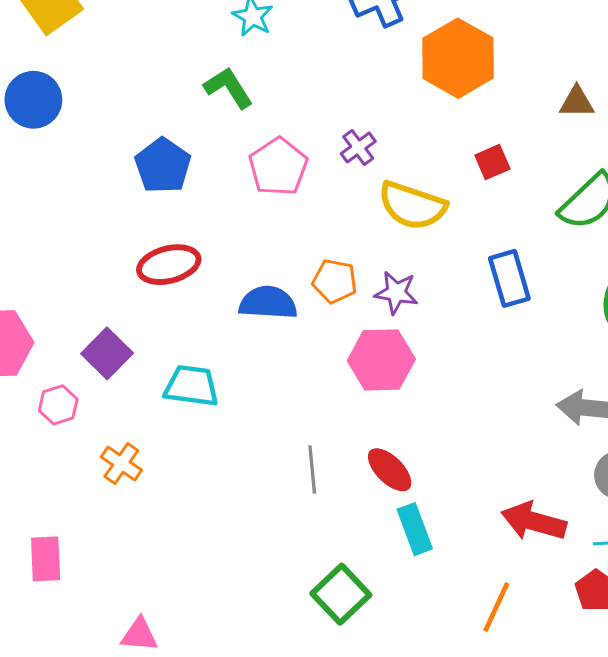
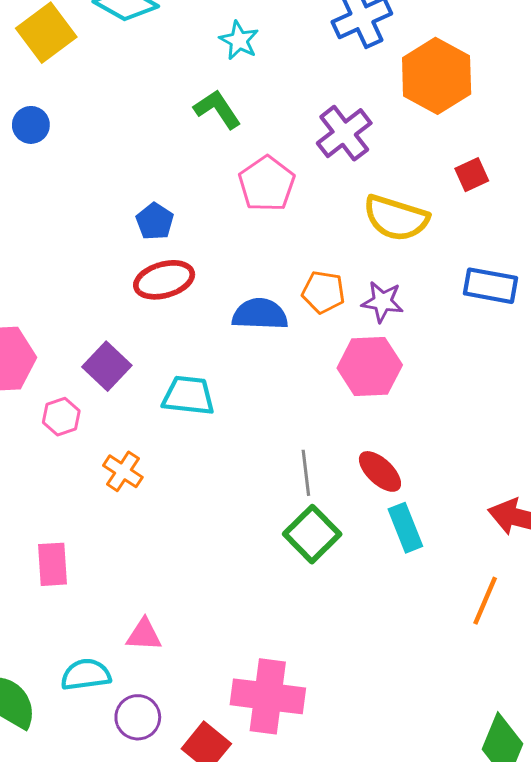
blue circle: (33, 100) -> (31, 125), size x0.7
purple cross: (358, 148) -> (344, 133), moved, size x1.6
blue pentagon: (163, 166) -> (155, 221), moved, size x0.7
blue rectangle: (509, 278) -> (491, 286), turned -62
green square: (341, 594) -> (312, 534), moved

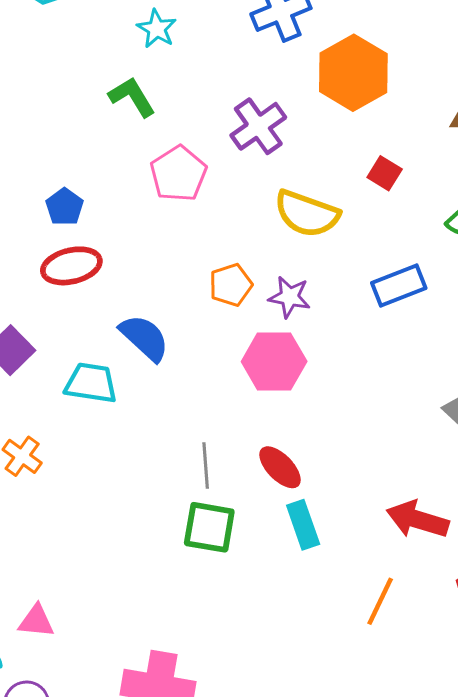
red square: (472, 175) -> (385, 173), turned -36
blue rectangle: (491, 286) -> (399, 286), turned -34
orange pentagon: (323, 292) -> (231, 285), turned -30
blue semicircle: (260, 314) -> (144, 338), moved, turned 38
green square: (312, 534) -> (209, 527), turned -38

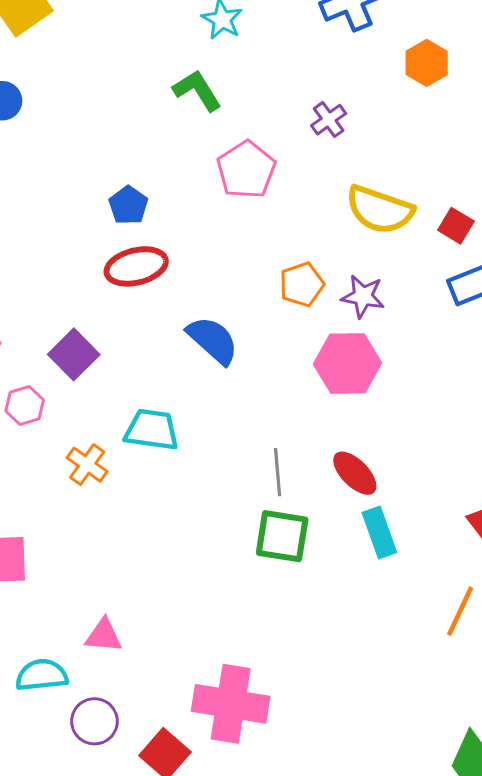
orange hexagon: (353, 73) -> (427, 63), size x0.6
purple cross: (258, 126) -> (329, 120), size x0.6
red square: (385, 173) -> (456, 226), moved
cyan trapezoid: (91, 383) -> (152, 430), moved

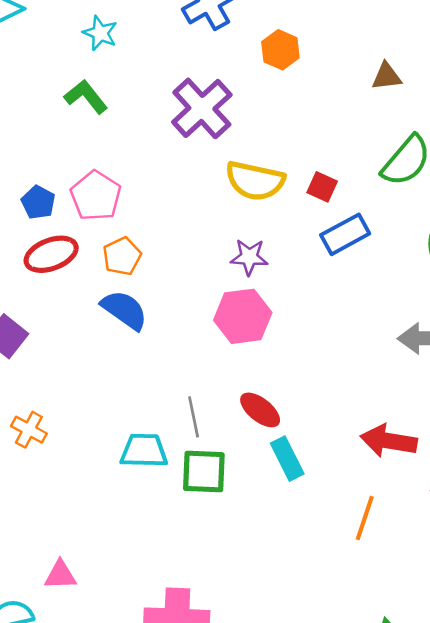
purple cross: (329, 120) -> (202, 108), size x2.0
pink pentagon: (246, 170) -> (96, 196), moved
orange pentagon: (302, 284) -> (122, 256), moved
cyan trapezoid: (152, 430) -> (144, 451), moved

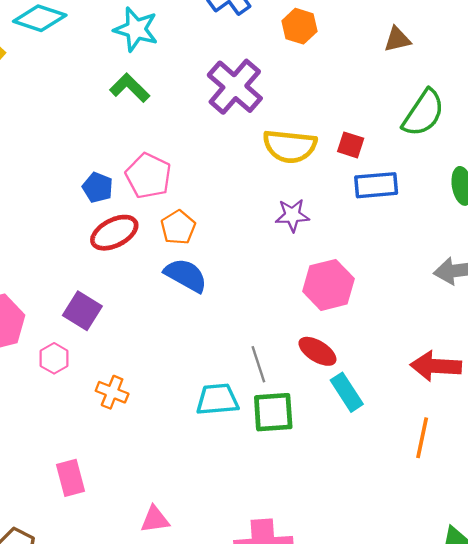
cyan star: (100, 33) -> (136, 29), size x1.4
blue rectangle: (345, 234) -> (376, 185), turned 30
pink hexagon: (243, 316) -> (328, 285), moved

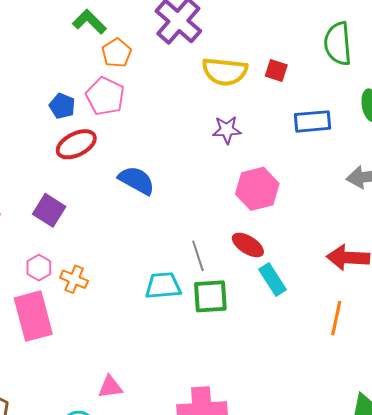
green semicircle: (423, 113) -> (338, 44), turned 141
blue rectangle: (376, 185) -> (313, 121), moved
orange pentagon: (178, 227) -> (117, 53), moved
pink hexagon: (54, 358) -> (39, 268), moved
pink rectangle: (71, 478) -> (33, 316), moved, size x1.6

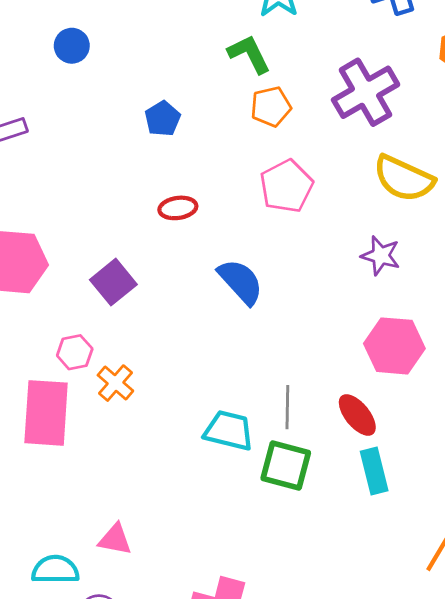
pink pentagon: (105, 96) -> (286, 186), moved
blue pentagon: (62, 106) -> (163, 119), moved
red ellipse: (76, 144) -> (178, 208), size x0.7

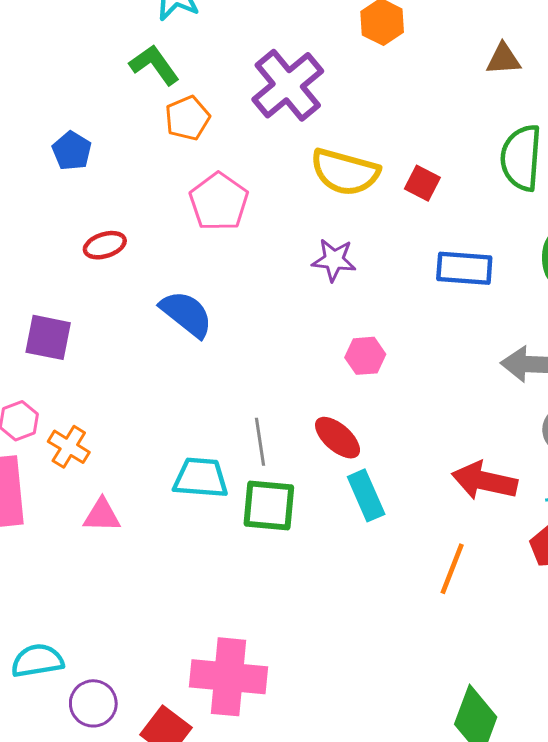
purple square: (113, 282) -> (48, 337), turned -30
pink hexagon: (394, 346) -> (365, 356), size x0.6
pink triangle: (115, 539) -> (102, 515), moved

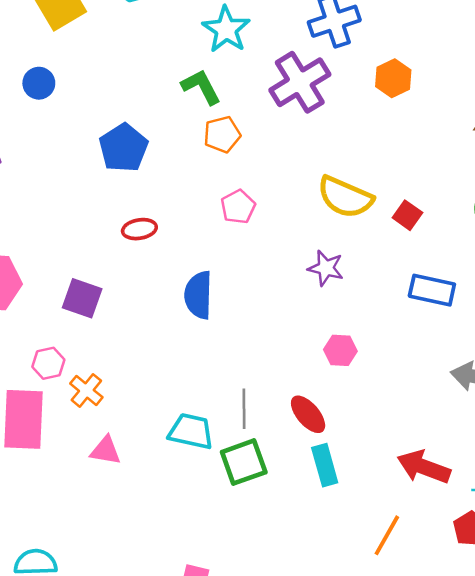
purple cross: (288, 85) -> (300, 82), moved
blue pentagon: (72, 151) -> (123, 148), size x1.5
pink pentagon: (219, 202) -> (238, 207), size x0.7
blue semicircle: (186, 314) -> (198, 295), turned -135
green square: (269, 506) -> (244, 462), turned -33

